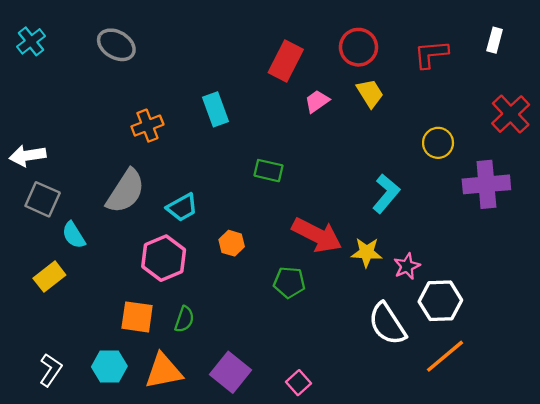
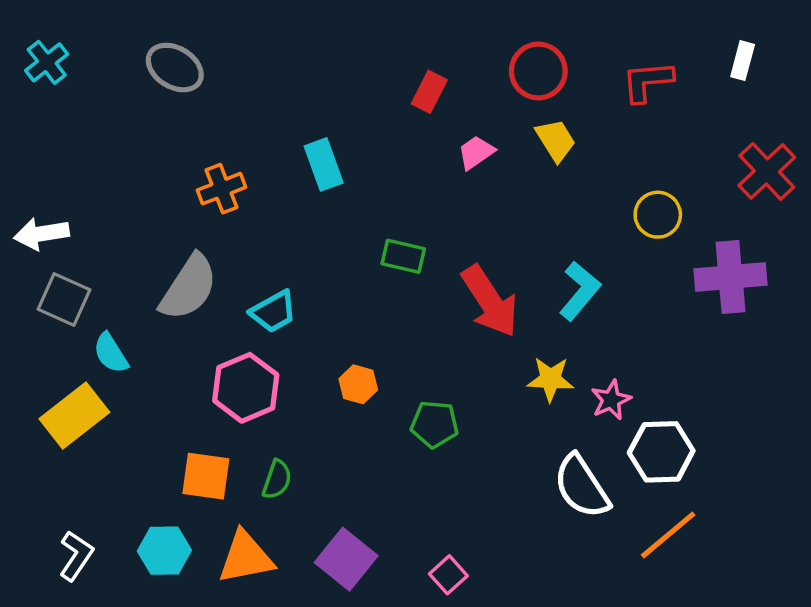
red rectangle: (286, 61) -> (429, 92), size x0.7
red arrow: (317, 235) -> (490, 301), moved, turned 30
orange hexagon: (232, 243) -> (358, 384), moved
yellow rectangle: (49, 277) -> (74, 415), size x1.4

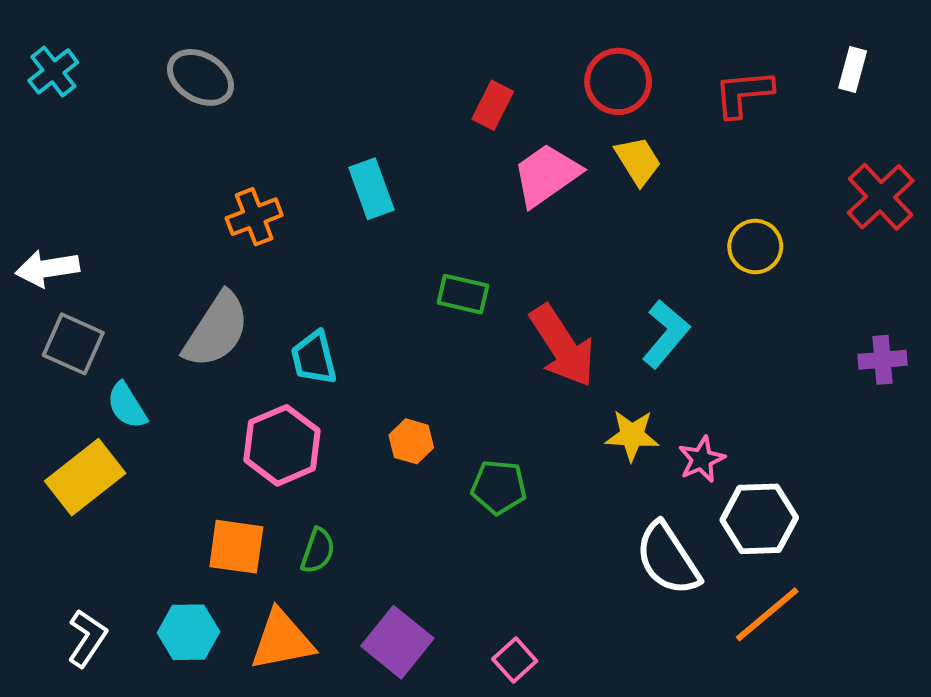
pink trapezoid: (476, 152) -> (546, 175), size x1.6
purple cross: (730, 277) -> (883, 360), moved, size x0.6
cyan trapezoid: (273, 312) -> (314, 358), turned 105

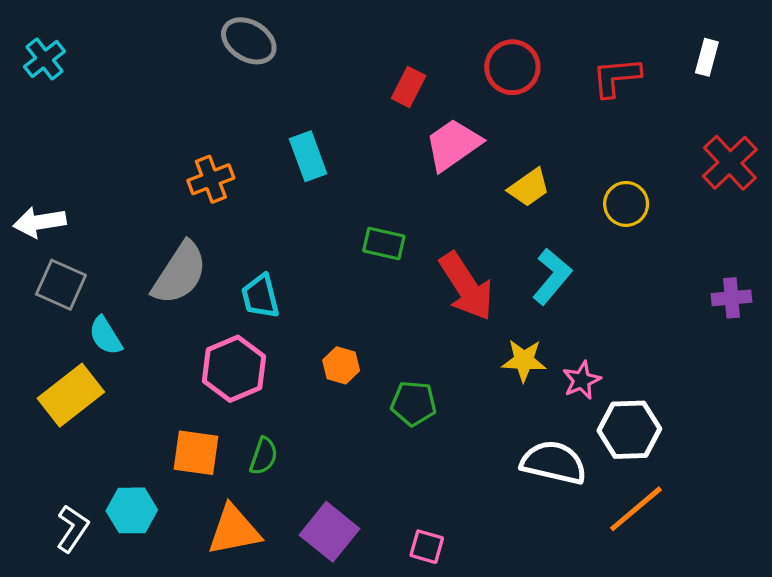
gray ellipse: (200, 77) -> (249, 41), moved
yellow trapezoid: (638, 161) -> (529, 187), moved, turned 87
white semicircle: (668, 559) -> (554, 463), turned 136
cyan hexagon: (189, 632) -> (132, 510), moved
pink square: (515, 660) -> (427, 547), turned -32

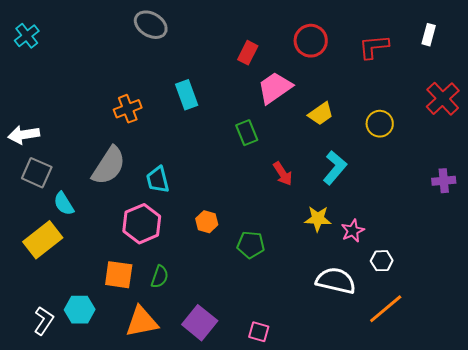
green rectangle: (384, 244) -> (247, 133), moved, turned 55
red arrow: (466, 286) -> (283, 174), size x0.6
white hexagon: (629, 430) -> (382, 261), size x0.6

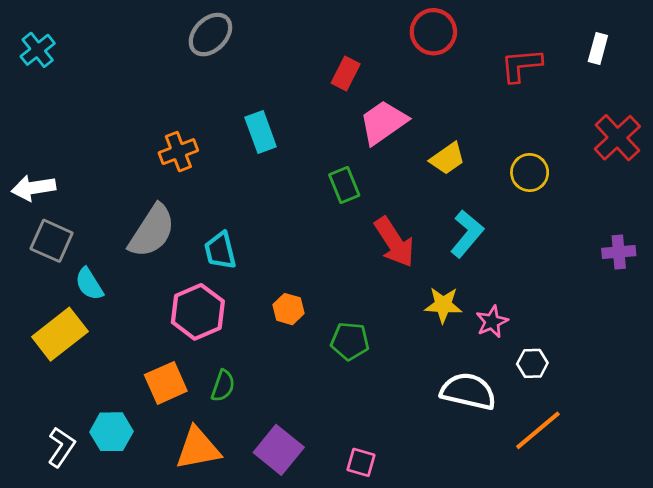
gray ellipse: (151, 25) -> (210, 35), turned -76
red circle: (311, 41) -> (433, 32), moved
red arrow: (283, 174) -> (394, 242), size x1.5
orange square: (119, 275) -> (166, 383), turned -32

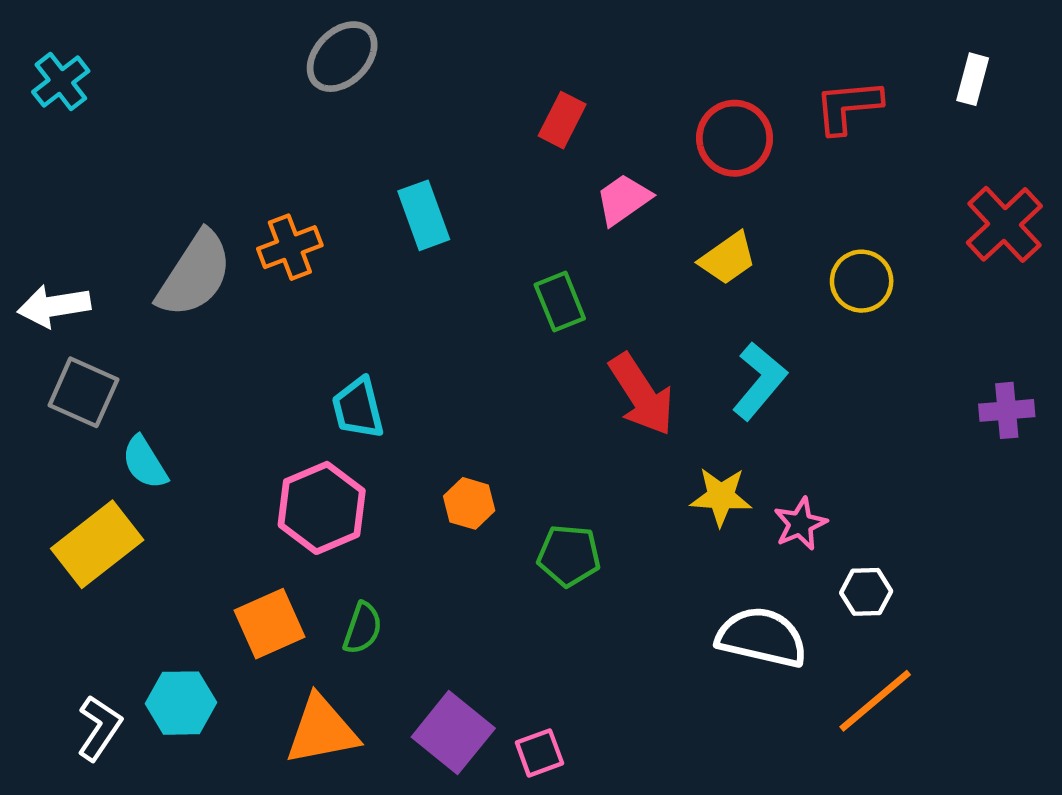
red circle: (433, 32) -> (735, 138), moved
pink trapezoid: (383, 122) -> (623, 199), size x0.7
gray semicircle: (152, 231) -> (195, 274), moved
pink square: (361, 462) -> (539, 753), moved, turned -36

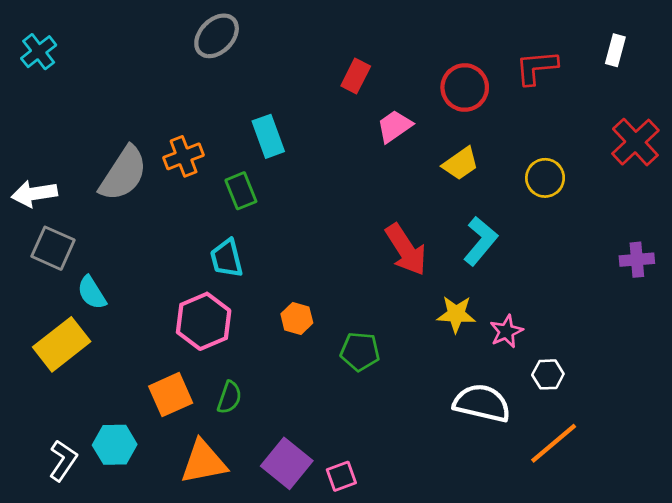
green rectangle: (560, 302) -> (241, 191), moved

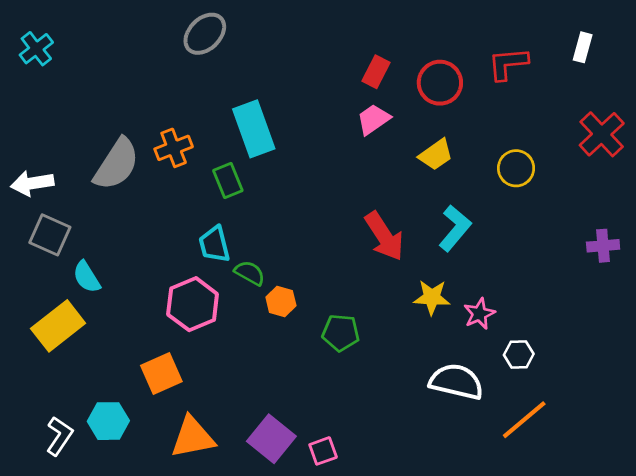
red rectangle: (356, 76) -> (376, 72), moved
cyan rectangle: (268, 136) -> (254, 129), size x1.4
green semicircle: (229, 397) -> (250, 273), moved, turned -80

